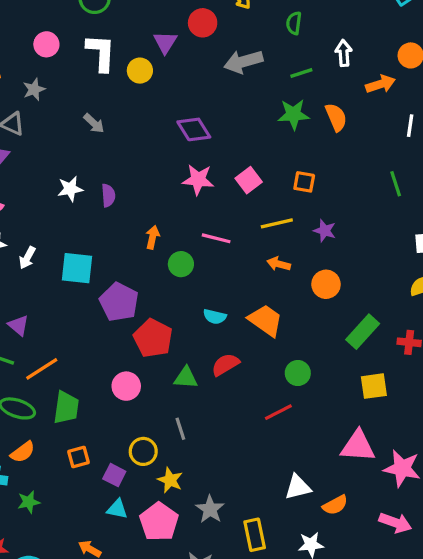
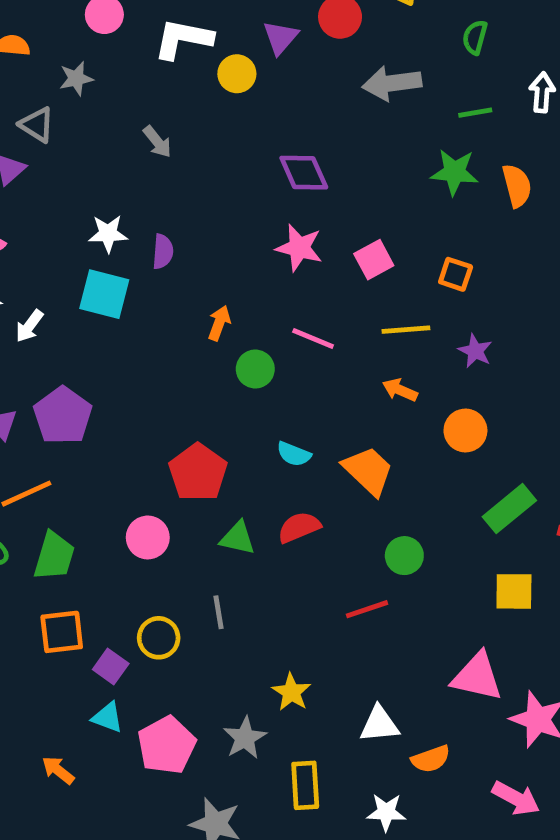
white L-shape: (101, 53) -> (183, 39), turned -90
cyan square: (77, 268) -> (104, 294), moved
purple pentagon: (119, 302) -> (63, 416), moved
orange square: (79, 457) -> (62, 632), size x1.4
yellow star: (170, 480) -> (291, 692), moved

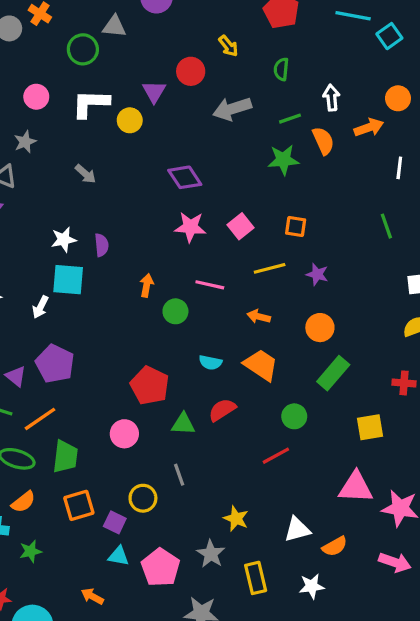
orange semicircle: (517, 186) -> (323, 141), moved
white arrow: (29, 326) -> (40, 307), moved
orange arrow: (400, 390) -> (259, 317), moved
green rectangle: (509, 509) -> (333, 373), moved

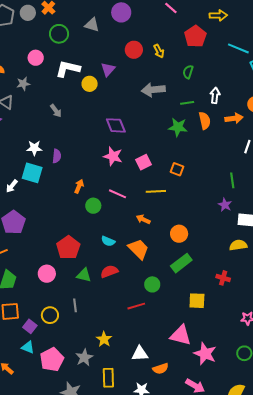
green circle: (83, 49) -> (59, 34), moved
red circle: (191, 71) -> (134, 50), moved
purple star: (317, 274) -> (225, 205), moved

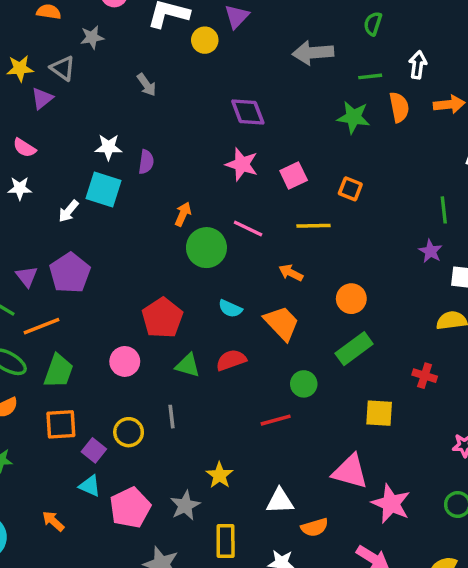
green circle: (93, 206) -> (206, 248), size x1.5

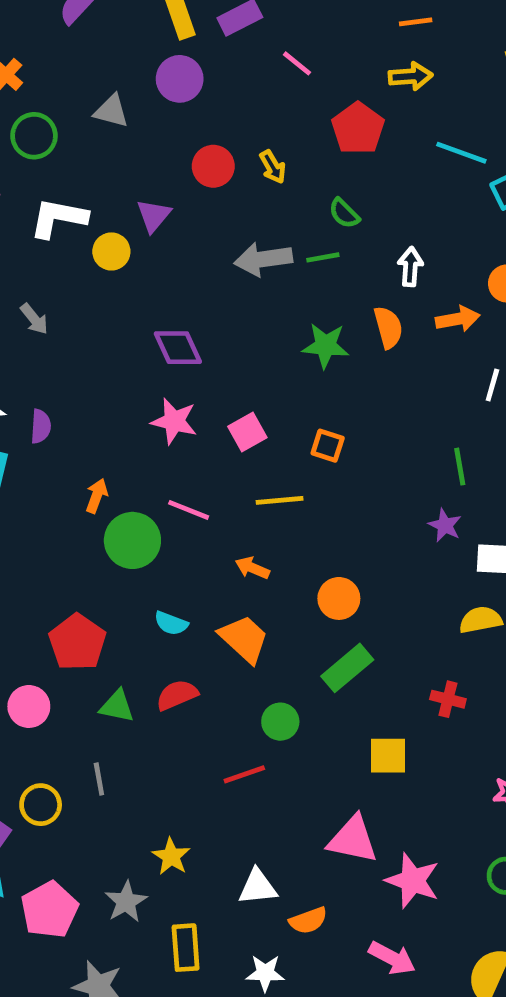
green semicircle: (373, 24) -> (344, 213), turned -60
green line: (370, 76) -> (323, 257), moved

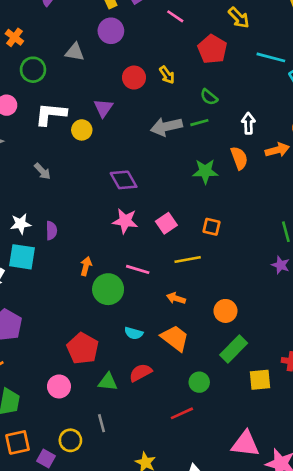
yellow arrow: (411, 76) -> (239, 18), turned 55
yellow square: (388, 756) -> (260, 380), moved

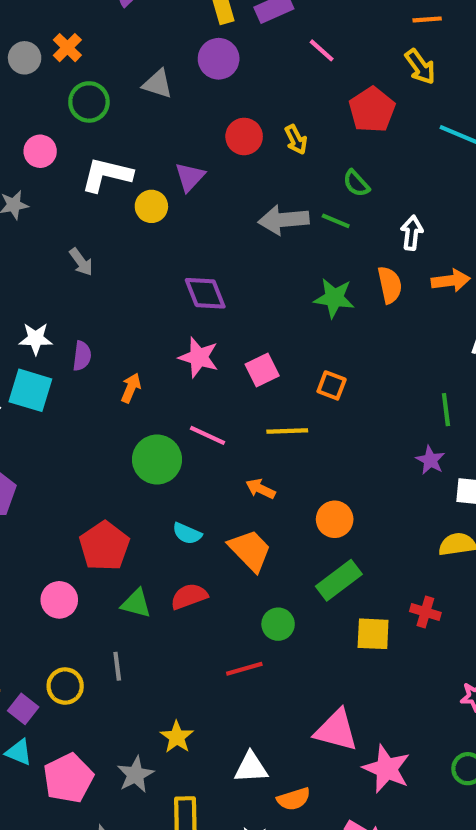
green line: (199, 123) -> (336, 221), turned 30
orange arrow: (86, 266) -> (131, 388), moved

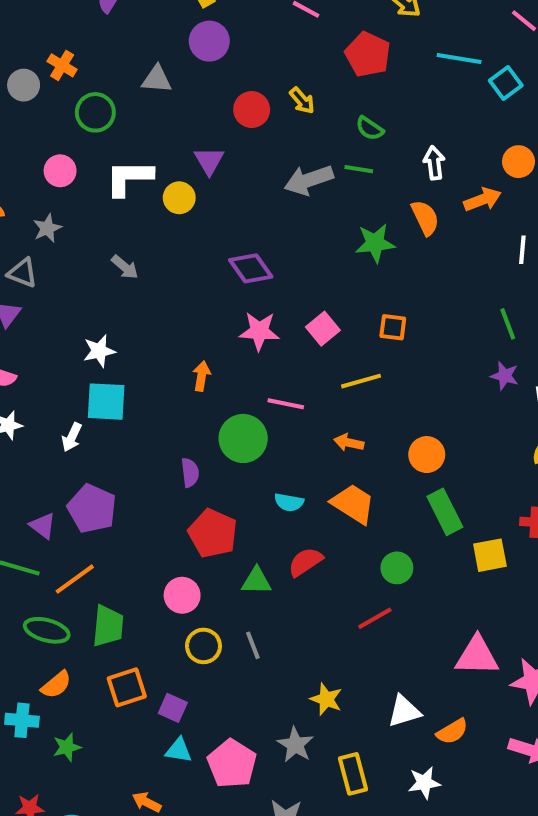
purple semicircle: (82, 356) -> (190, 473), moved
green rectangle: (339, 580) -> (445, 512), turned -66
yellow circle: (65, 686) -> (203, 646), moved

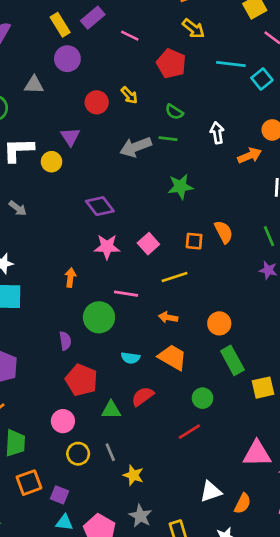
orange semicircle: (425, 218) -> (224, 232), moved
yellow star: (326, 699) -> (133, 475), moved
orange semicircle: (452, 731) -> (243, 504), turned -30

